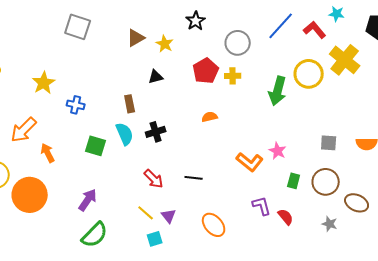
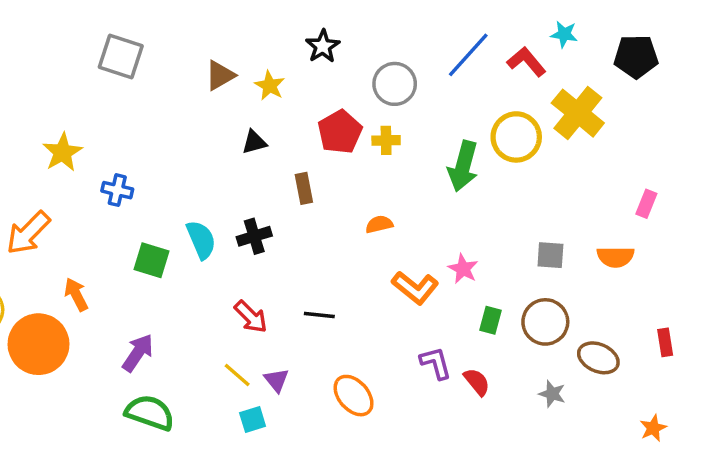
brown rectangle: (130, 104) -> (304, 188), moved
orange semicircle: (210, 117) -> (379, 224), moved
orange arrow: (48, 153) -> (76, 295), moved
green semicircle: (95, 235) -> (150, 413), turned -116

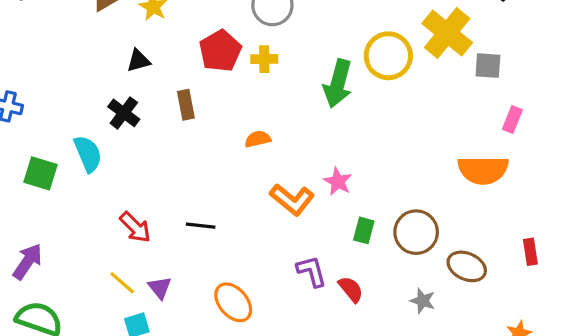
black cross: (254, 236) -> (124, 113), moved, turned -36
gray square: (550, 255) -> (488, 66), moved
orange semicircle: (616, 257) -> (483, 170), size x1.4

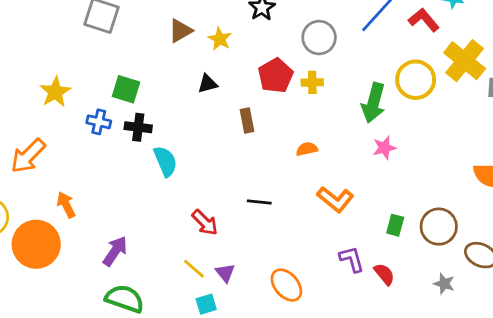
black cross: (124, 113) -> (138, 127), moved, turned -30
green square: (41, 173) -> (126, 89), moved
pink star: (338, 182) -> (384, 148), moved, turned 30
black line: (201, 226) -> (259, 202), moved

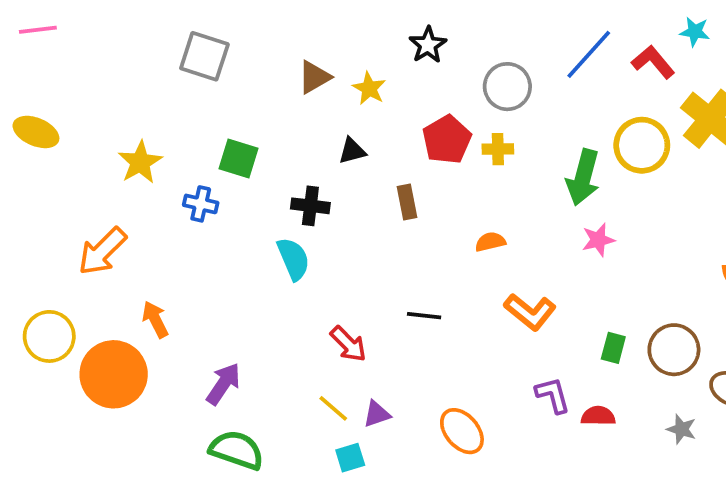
black cross: (138, 127) -> (310, 206), moved
purple triangle: (225, 273) -> (377, 414), turned 50
red semicircle: (384, 274) -> (598, 416), turned -50

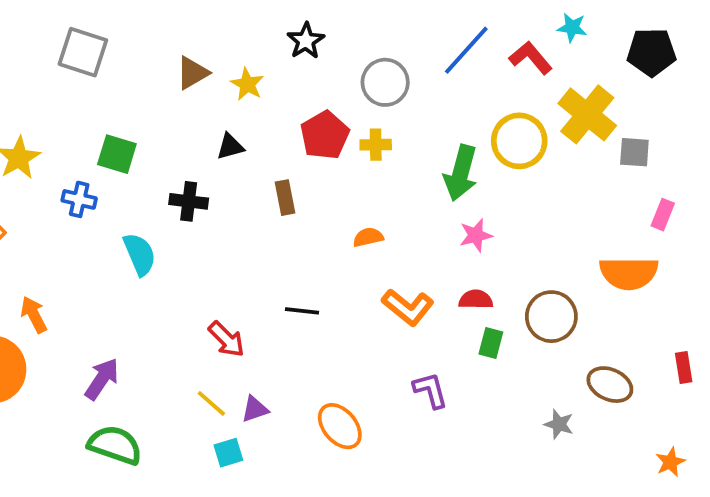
cyan semicircle: (293, 259) -> (140, 254), moved
brown circle: (674, 350) -> (551, 317), moved
red semicircle: (598, 416) -> (476, 300), moved

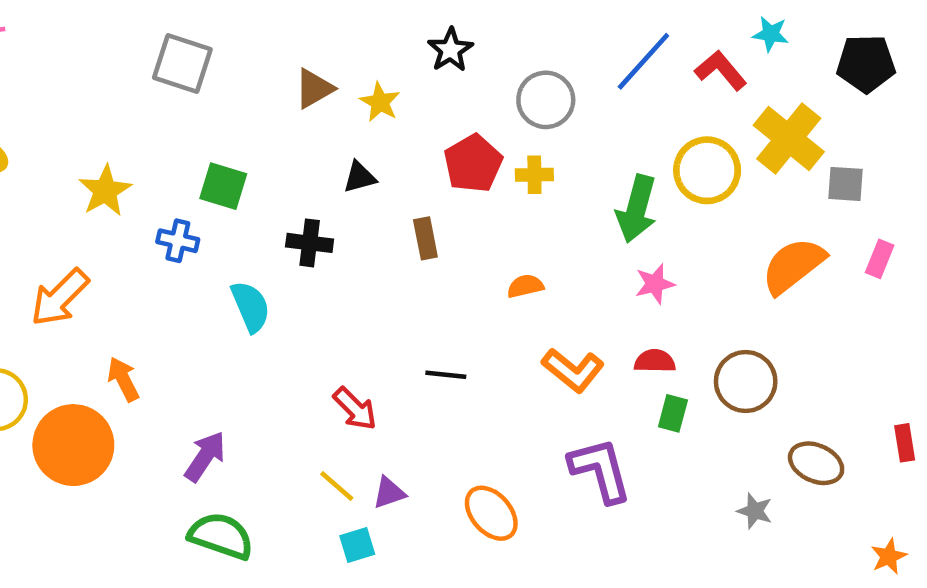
orange semicircle: (629, 273) -> (793, 266), moved, turned 142
purple L-shape: (430, 390) -> (600, 470), size x1.5

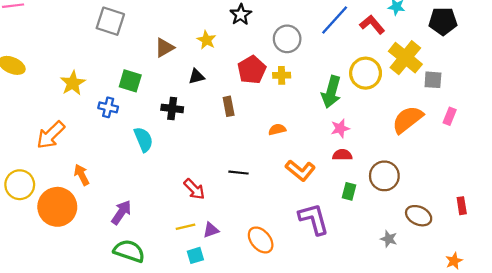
brown triangle: (314, 89) -> (164, 48), moved
red semicircle: (655, 361) -> (342, 155), moved
yellow line: (337, 486) -> (185, 227), turned -54

